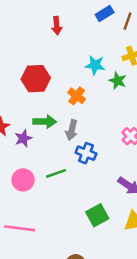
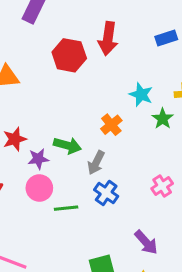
red arrow: (57, 26) -> (108, 39), size x1.5
red hexagon: (36, 79) -> (69, 55), moved
pink circle: (23, 180) -> (39, 188), moved

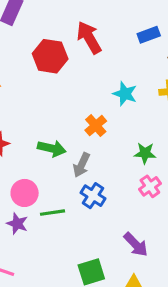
red arrow: (108, 39) -> (89, 38), turned 144
green star: (163, 119) -> (145, 153), moved, turned -30
purple star: (38, 159) -> (17, 224), moved, turned 30

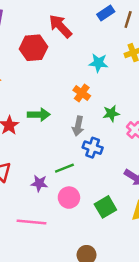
green arrow: (52, 148) -> (39, 115), moved
green star: (145, 153) -> (111, 113), moved
pink circle: (25, 193) -> (69, 198), moved

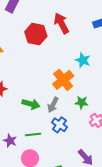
orange cross: (82, 93) -> (63, 80), size x1.5
green arrow: (39, 115) -> (31, 104), moved

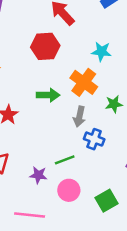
red hexagon: (36, 34) -> (45, 46), moved
green arrow: (31, 104) -> (48, 95), moved

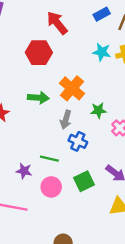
cyan star: (101, 52) -> (102, 52), moved
green line: (65, 160) -> (49, 159), turned 30
green square: (106, 201) -> (84, 181), moved

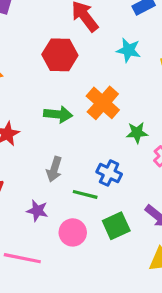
cyan star: (102, 52) -> (129, 50), moved
gray arrow: (66, 120) -> (54, 169), moved
green line: (49, 159) -> (85, 194), moved

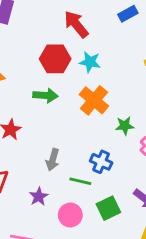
cyan star: (129, 50) -> (90, 62), moved
green arrow: (58, 114) -> (45, 95), moved
purple star: (37, 211) -> (39, 197), turned 30

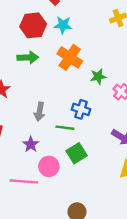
green square: (108, 208) -> (77, 153), moved
pink circle: (70, 215) -> (49, 166), moved

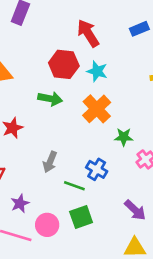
purple star: (31, 144) -> (20, 203), moved

